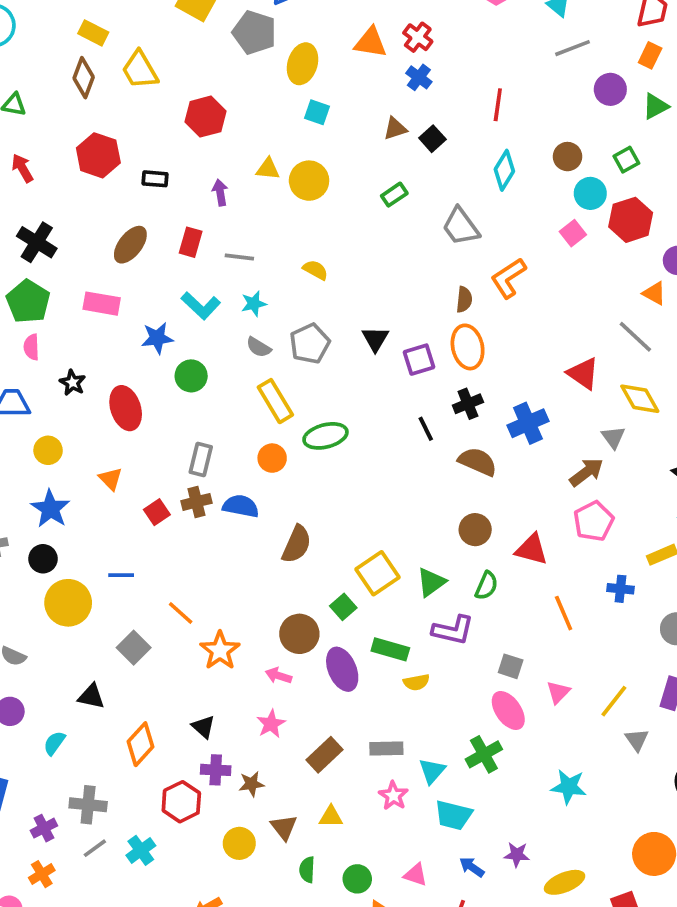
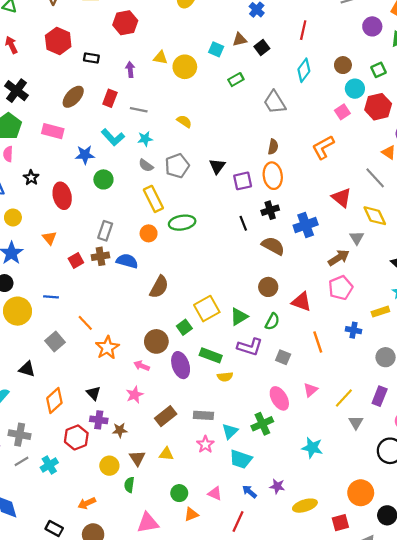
cyan square: (317, 112) -> (216, 49), moved
orange L-shape: (508, 278) -> (323, 147), moved
gray square: (511, 666) -> (283, 357), moved
green semicircle: (307, 870) -> (129, 485), moved

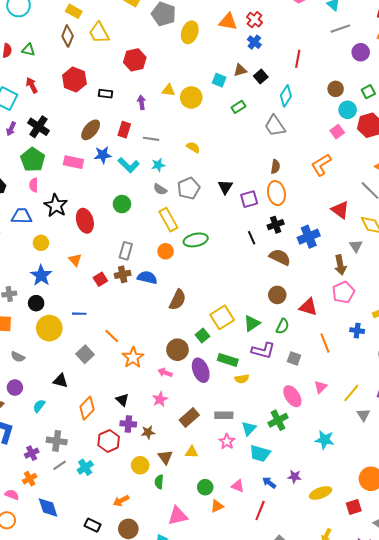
cyan diamond: (304, 70) -> (286, 96), moved
blue star: (85, 155) -> (103, 155), moved
black star: (31, 178) -> (56, 206), size x1.6
brown arrow: (339, 258) -> (340, 265), turned 114

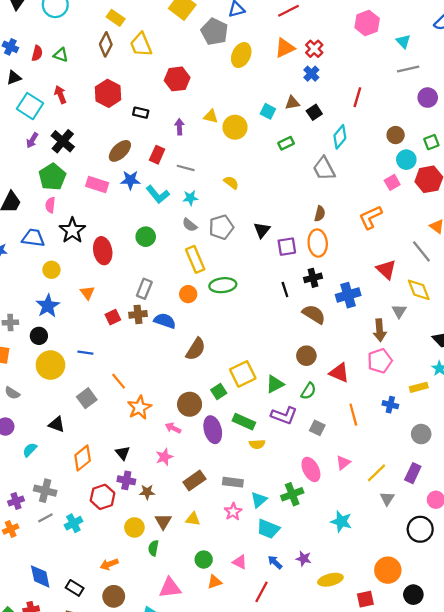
orange triangle: (228, 22) -> (285, 48), turned -42
blue diamond: (48, 508) -> (40, 576), moved

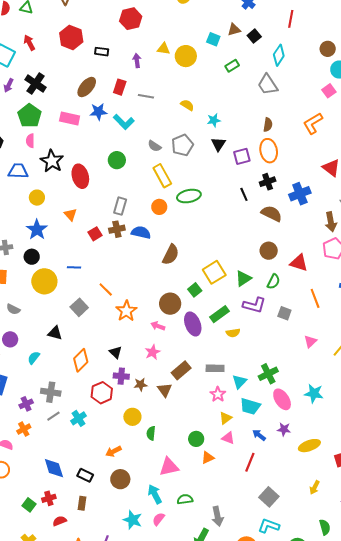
cyan star: (190, 198) -> (214, 120), moved
green rectangle: (244, 422) -> (219, 314), turned -54
pink ellipse: (311, 469) -> (282, 399), moved
yellow triangle: (193, 519) -> (226, 418), moved, turned -40
brown triangle: (163, 522) -> (165, 390), moved

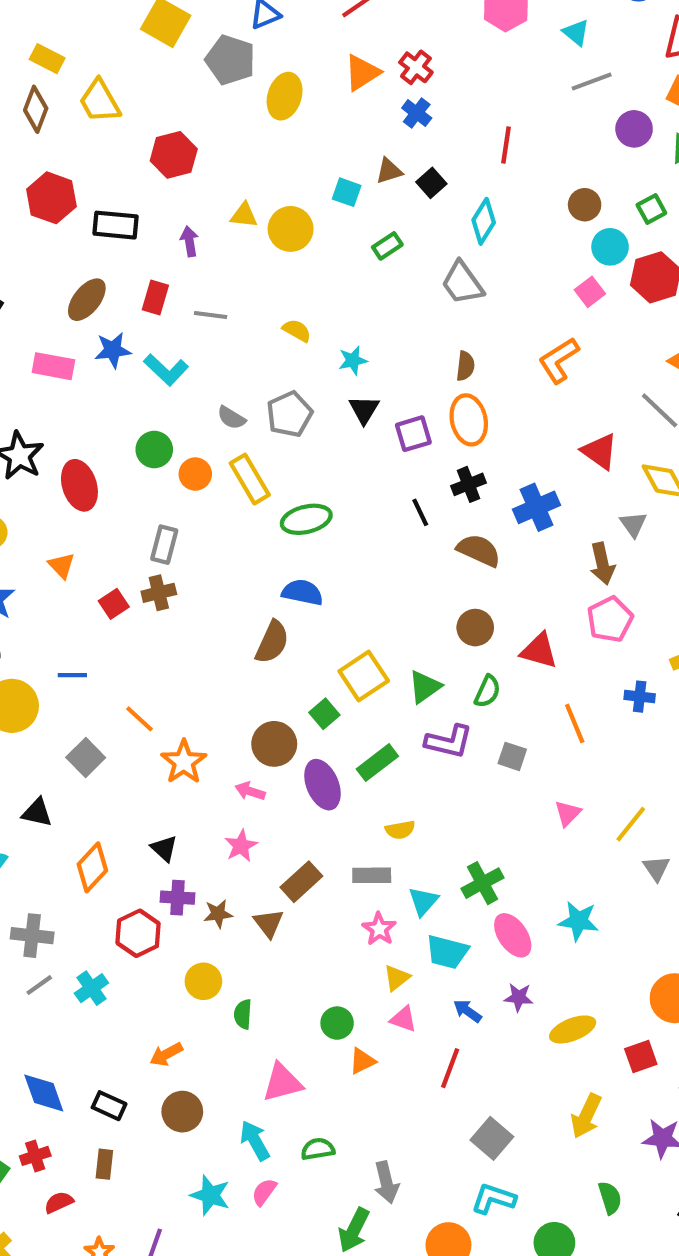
black rectangle: (102, 52) -> (116, 225), size x1.5
orange circle: (159, 207) -> (195, 474), moved
blue semicircle: (141, 232) -> (302, 592), moved
yellow semicircle: (233, 333) -> (400, 830), moved
yellow arrow: (315, 487) -> (586, 1116), size x1.5

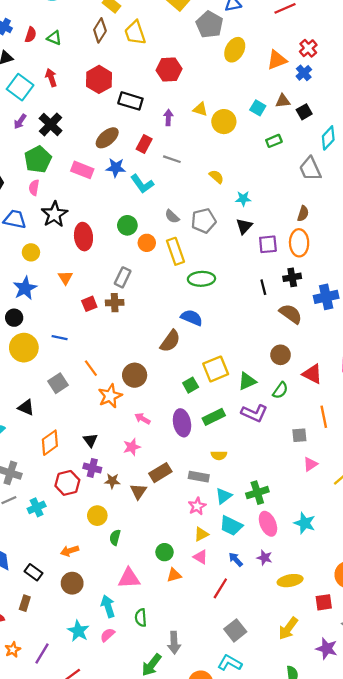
orange triangle: (362, 73) -> (277, 60), moved
brown circle: (274, 744) -> (135, 375), moved
gray square: (512, 756) -> (299, 435), moved, turned -35
green semicircle: (318, 1149) -> (141, 618), turned -96

